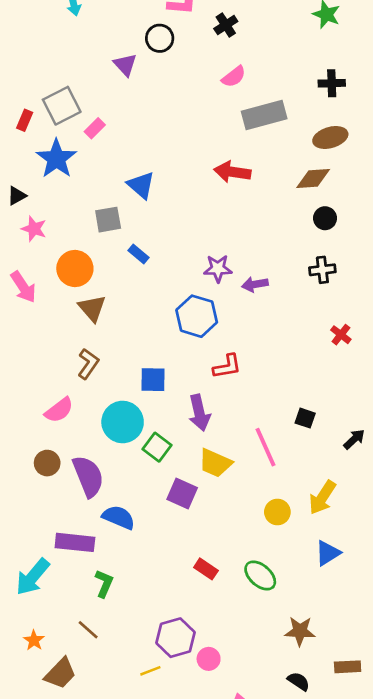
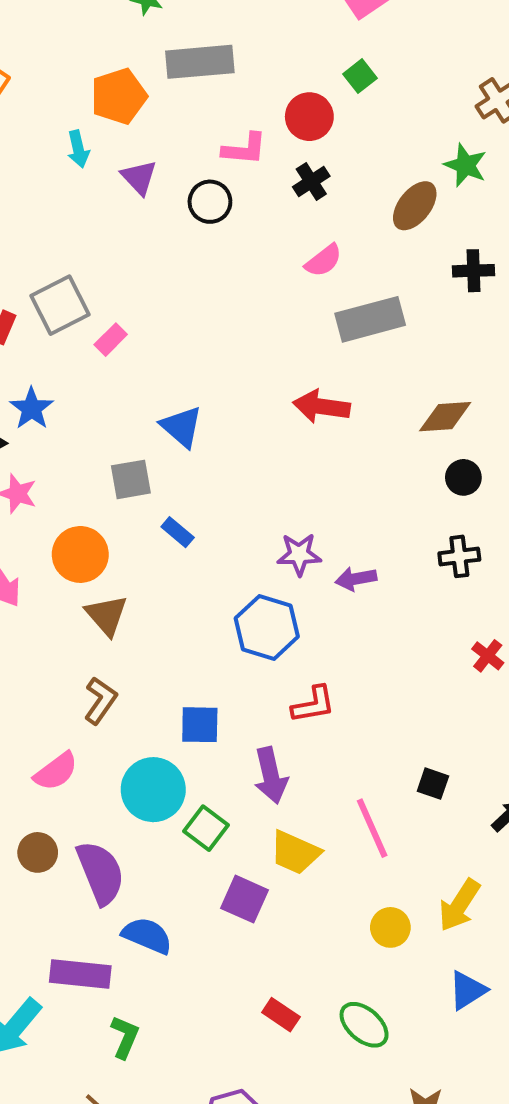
purple triangle: (125, 65) -> (139, 177), moved
brown ellipse: (330, 137) -> (415, 206), moved, turned -36
blue star: (56, 159) -> (32, 408), moved, size x0.7

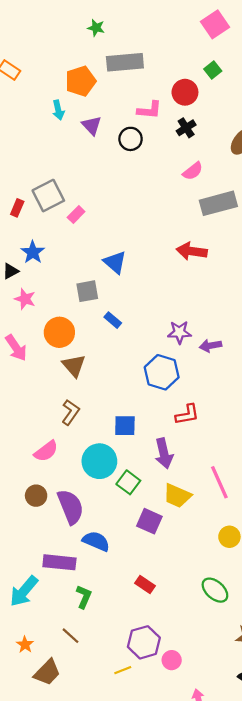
red rectangle: (281, 1015) -> (145, 585), moved

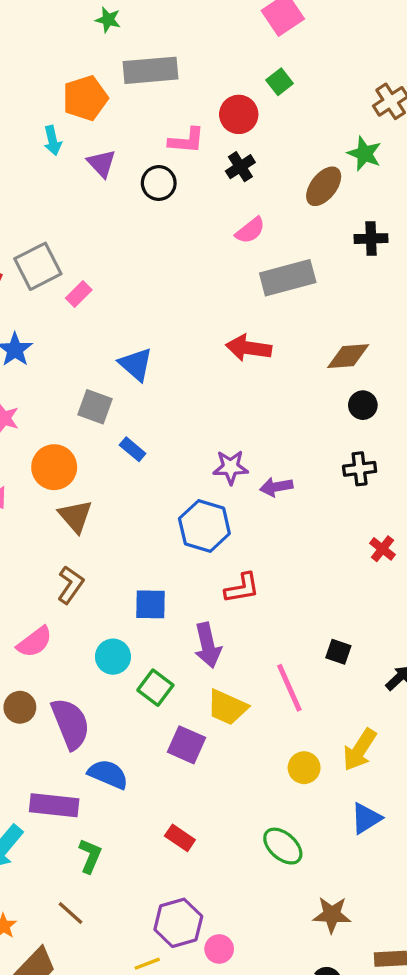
gray square: (87, 291) -> (95, 407), turned 30
cyan circle: (99, 461) -> (113, 657), size x0.7

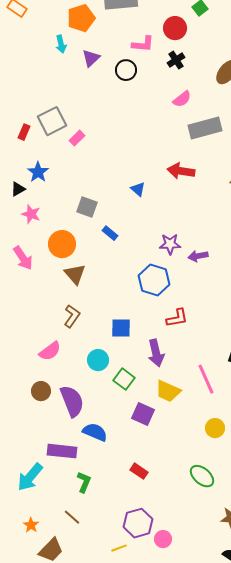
purple triangle: (102, 163) -> (91, 58), turned 30
blue triangle: (136, 364) -> (138, 189), moved, size x0.7

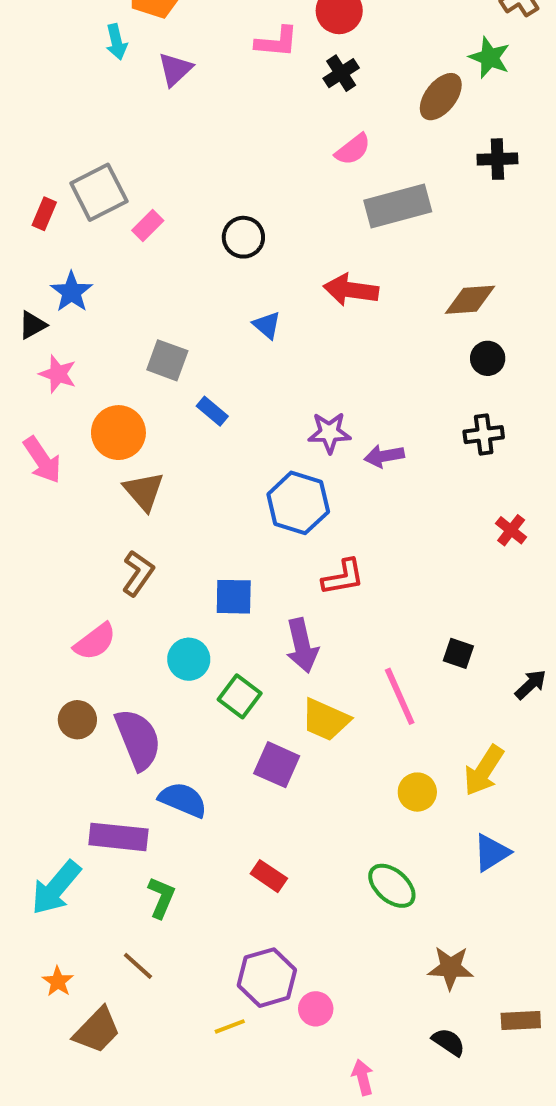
black circle: (126, 70) -> (243, 237), moved

